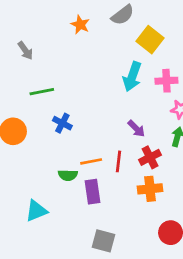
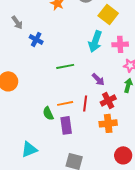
green line: (42, 92) -> (65, 66), moved
blue cross: (62, 123) -> (36, 39), moved
green semicircle: (68, 175) -> (48, 113), turned 64
cyan triangle: (36, 211) -> (29, 149), moved

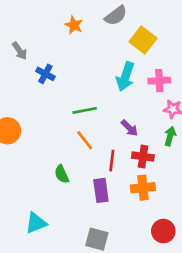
red cross: (108, 100) -> (143, 157), turned 35
orange line: (65, 103) -> (85, 140), moved, turned 63
purple rectangle: (66, 125) -> (101, 190), moved

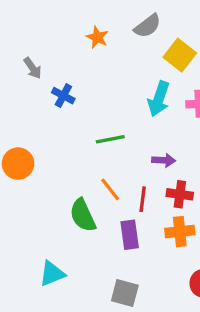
purple arrow: (129, 128) -> (164, 160), turned -42
orange line: (85, 140) -> (110, 189), moved
green semicircle: (62, 174) -> (83, 215), size x1.5

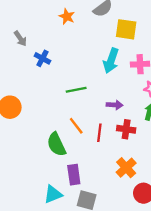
yellow square: (180, 55) -> (126, 29), turned -30
orange cross: (180, 232) -> (126, 168), moved, turned -36
purple rectangle: (130, 235) -> (74, 175), moved
cyan triangle: (52, 274) -> (53, 194), moved

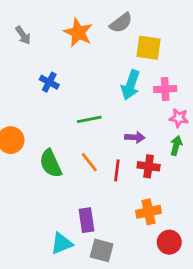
orange star: (67, 17) -> (78, 32), size x1.5
gray arrow: (20, 39) -> (23, 35), moved
green semicircle: (56, 144) -> (51, 164), moved
orange cross: (126, 168) -> (149, 212), turned 30

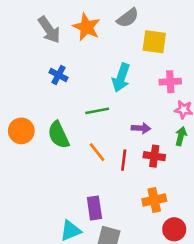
gray arrow: (23, 35) -> (49, 30), moved, size x1.5
cyan arrow: (131, 85) -> (121, 78), moved
green semicircle: (51, 164) -> (59, 135), moved

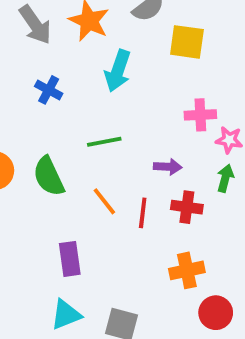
cyan arrow: (121, 78) -> (118, 71), moved
pink cross: (170, 82) -> (200, 115), moved
purple rectangle: (94, 208) -> (70, 259), moved

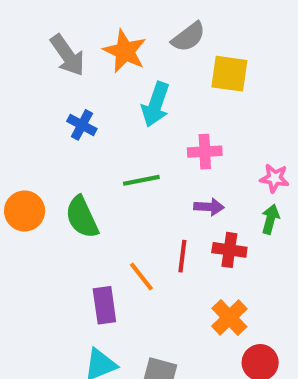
pink cross: (200, 115) -> (205, 152), moved
orange line: (104, 201) -> (141, 277), moved
orange cross: (187, 270) -> (229, 318), turned -32

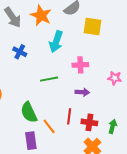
green semicircle: (82, 217) -> (29, 112), moved
green arrow: (270, 219) -> (113, 126), moved
red cross: (229, 250) -> (89, 122), moved

